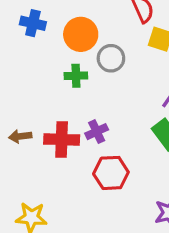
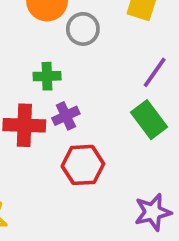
green cross: (76, 76) -> (47, 76), moved

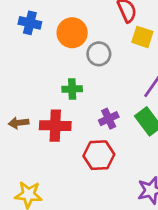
purple cross: (66, 116) -> (109, 119), moved

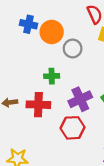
blue cross: (30, 23) -> (28, 24), moved
purple cross: (109, 119) -> (80, 99), size x1.5

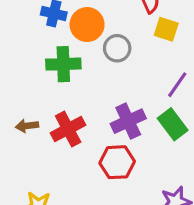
green cross: (52, 76) -> (63, 64), moved, size x1.5
red cross: (38, 105) -> (68, 129), turned -30

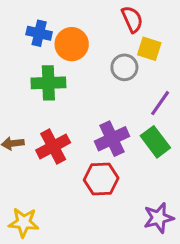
gray circle: (117, 48) -> (124, 67), moved

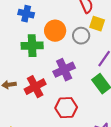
orange circle: (72, 44) -> (55, 31), moved
purple cross: (112, 139) -> (64, 70), moved

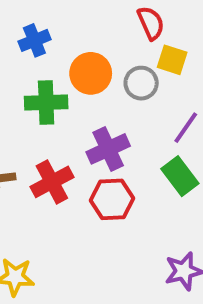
blue cross: (26, 14) -> (34, 40), turned -35
red hexagon: (66, 108) -> (112, 199), moved

